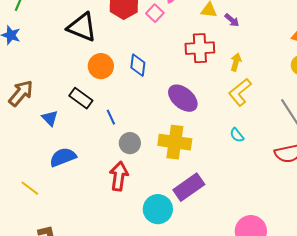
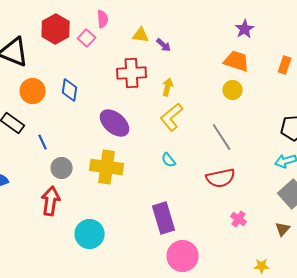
purple rectangle: (189, 187) -> (164, 218), moved, turned -72

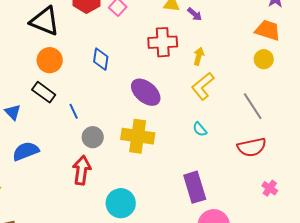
orange circle: (33, 91) -> (50, 60), moved

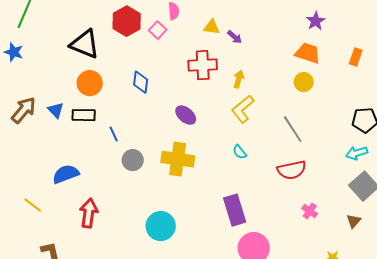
black rectangle: (44, 92) -> (84, 115), turned -35
purple ellipse: (146, 92) -> (186, 115), size x0.7
blue triangle: (13, 112) -> (56, 110), moved
red arrow: (82, 170) -> (89, 213), moved

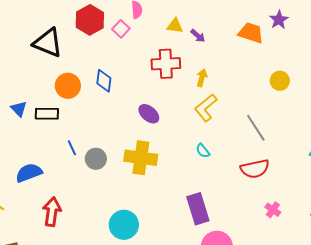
orange trapezoid: (308, 53) -> (251, 33), moved
yellow circle: (304, 82) -> (280, 81), moved
orange circle: (90, 83) -> (68, 86), moved
blue line: (114, 134) -> (72, 148), moved

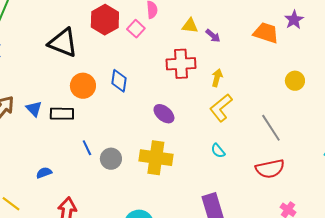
blue semicircle: (29, 173) -> (44, 173), size x0.6

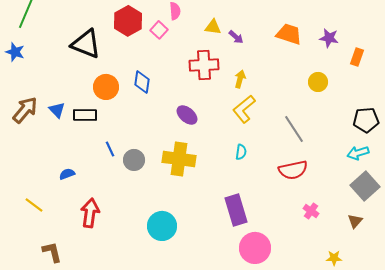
purple star: (294, 20) -> (329, 38), moved, turned -30
cyan semicircle: (218, 151) -> (241, 152), turned -133

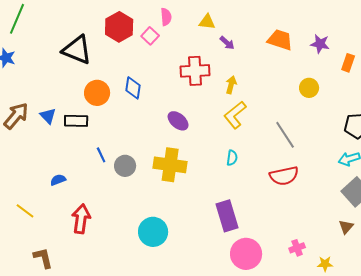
yellow triangle: (213, 27) -> (207, 22), moved
pink cross: (311, 211) -> (297, 248), moved, turned 35

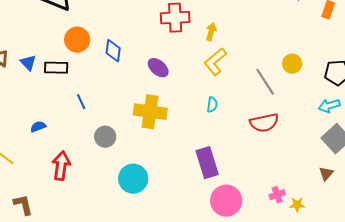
blue diamond: (133, 88) -> (113, 51), moved
yellow circle: (309, 88) -> (292, 64), moved
gray circle: (125, 166) -> (105, 137), moved
yellow star: (325, 264) -> (297, 205), moved

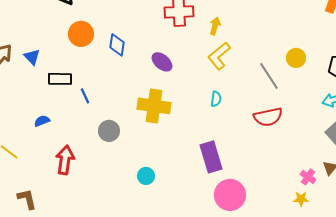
black rectangle: (56, 68) -> (60, 79), moved
cyan circle: (133, 179) -> (146, 176), moved, size x0.6
pink cross: (277, 195) -> (308, 177), moved, turned -35

